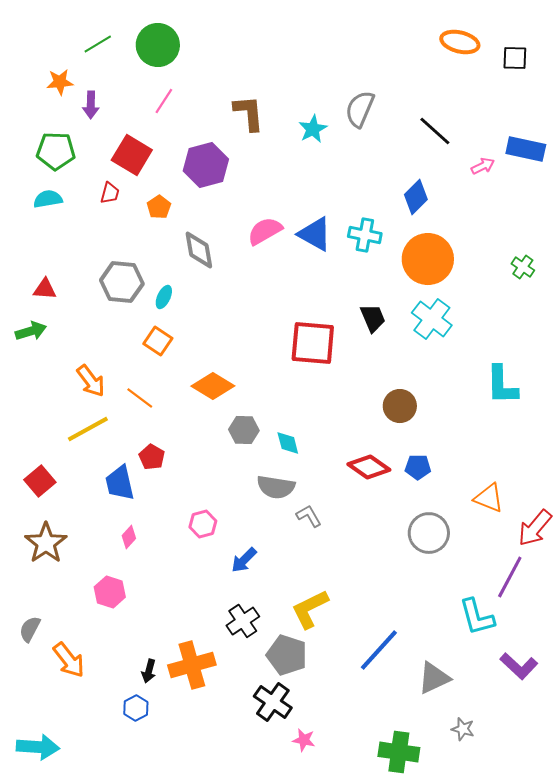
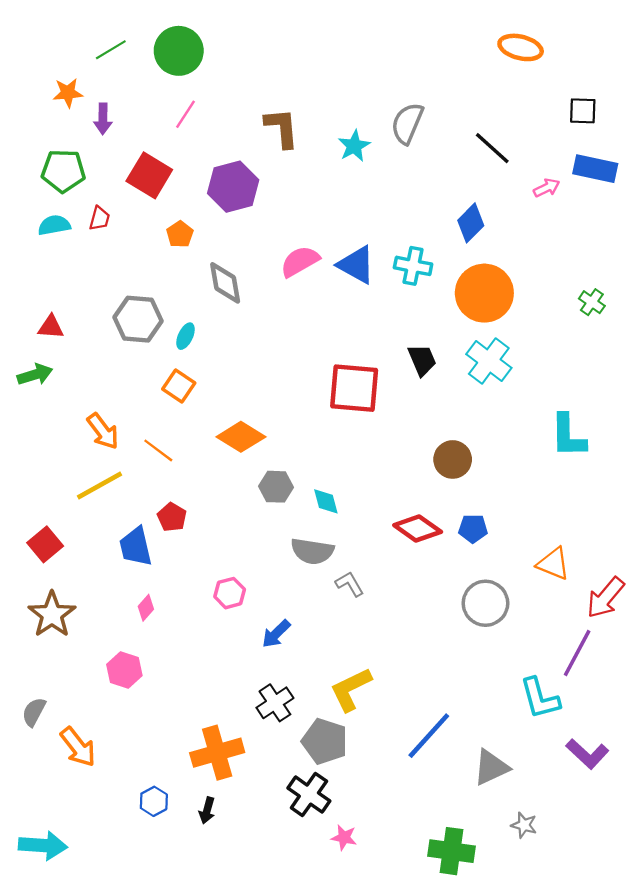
black square: (515, 58) -> (583, 111), moved
red trapezoid: (110, 193) -> (99, 218), moved
black arrow: (149, 671) -> (207, 810), moved

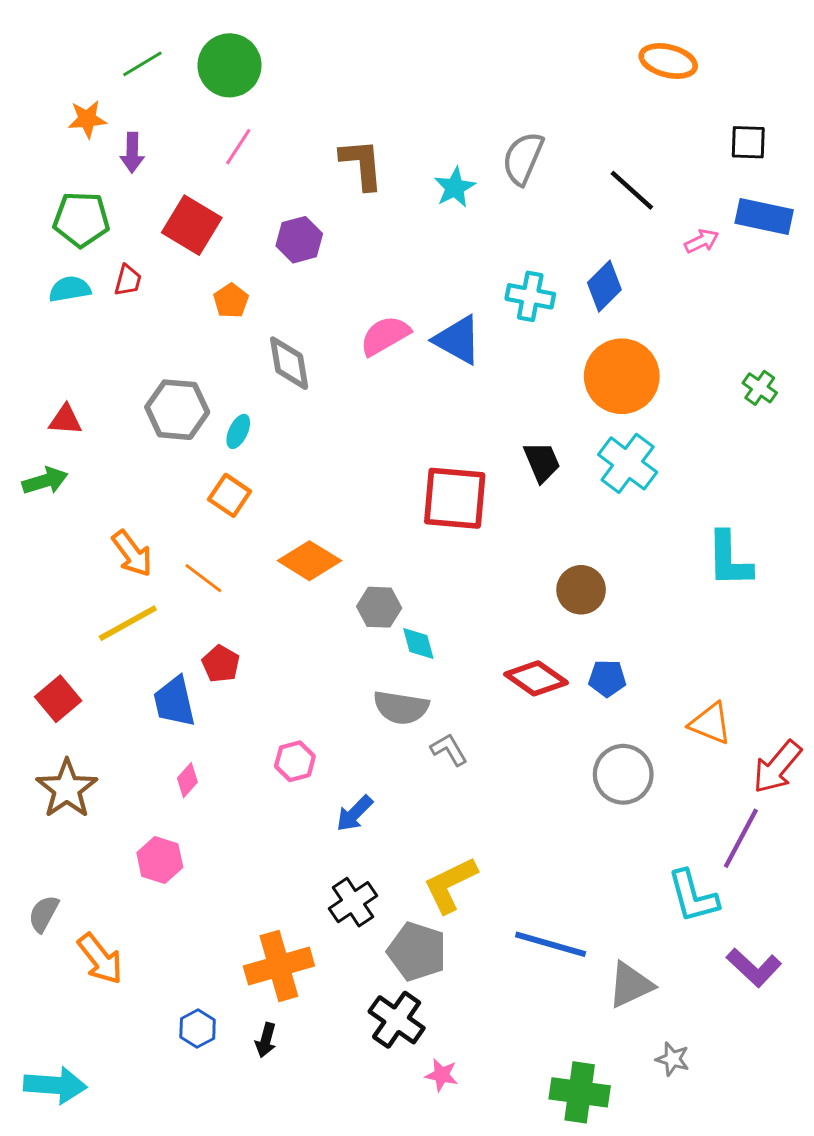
purple hexagon: (233, 187) -> (299, 240), size x0.7
cyan cross: (413, 266) -> (530, 296), moved
gray hexagon: (276, 487) -> (379, 607), moved
blue line: (429, 736) -> (551, 944), turned 64

